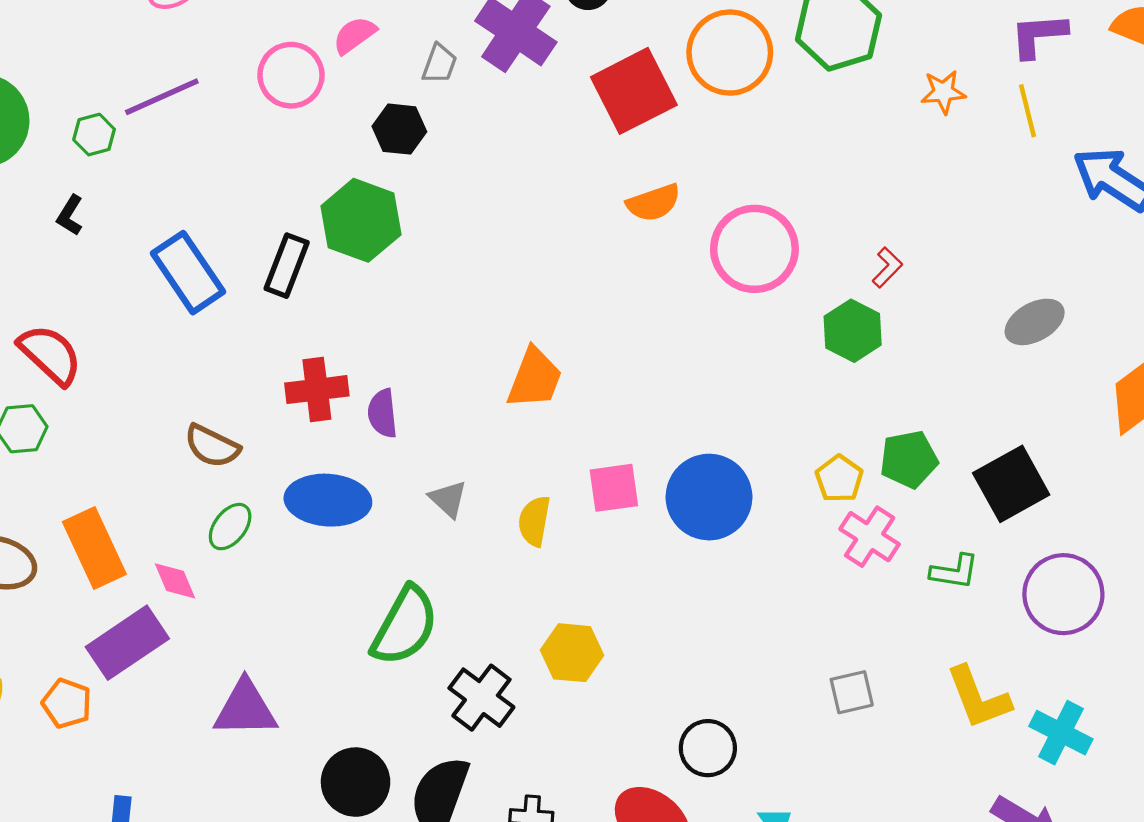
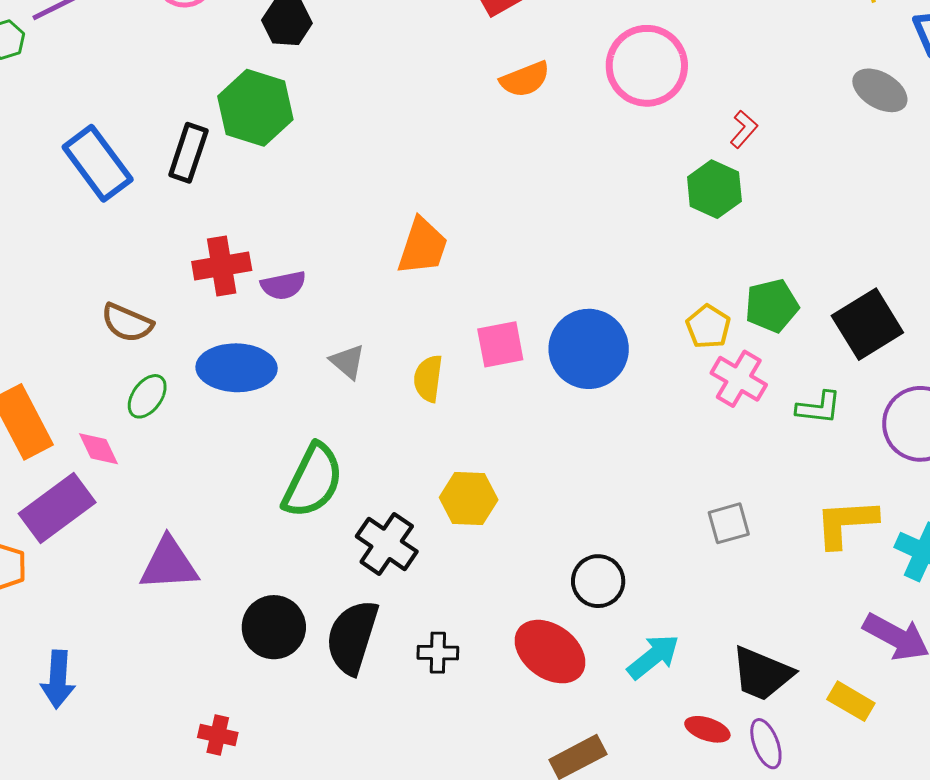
pink circle: (754, 249) -> (647, 66), moved
gray ellipse: (1035, 322) -> (880, 90), moved, turned 62
purple semicircle: (383, 413) -> (283, 285), turned -93
yellow L-shape: (978, 698) -> (846, 523), turned 110

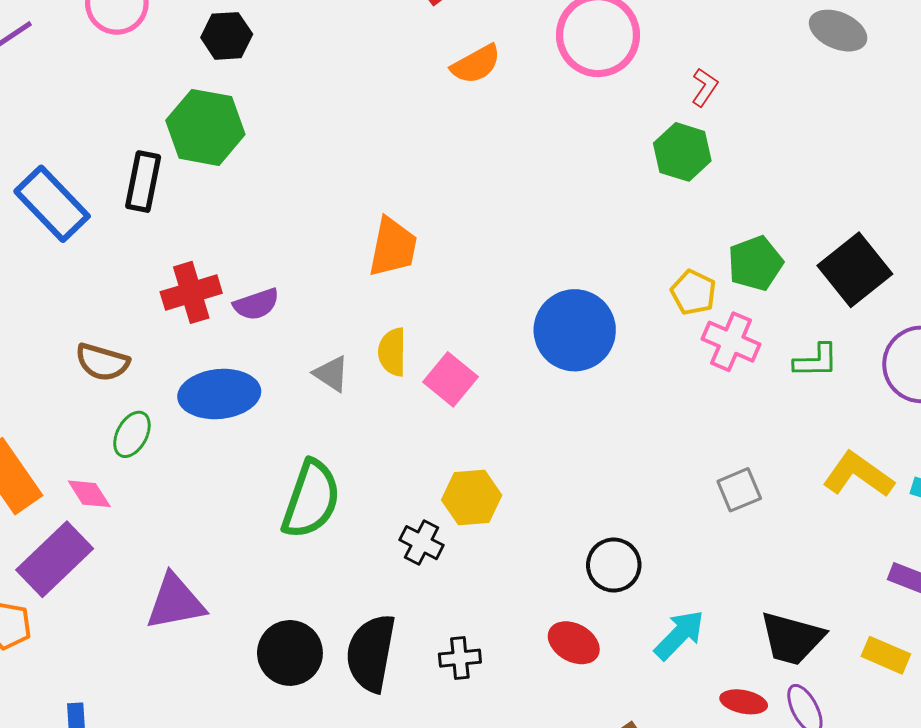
pink square: (500, 344) -> (450, 379), moved, turned -33
yellow semicircle: (428, 378) -> (392, 352), moved
yellow L-shape: (846, 523) -> (858, 475), turned 46
black cross: (387, 544) -> (421, 543), moved, size x0.7
red ellipse: (550, 652) -> (574, 643), size x0.7

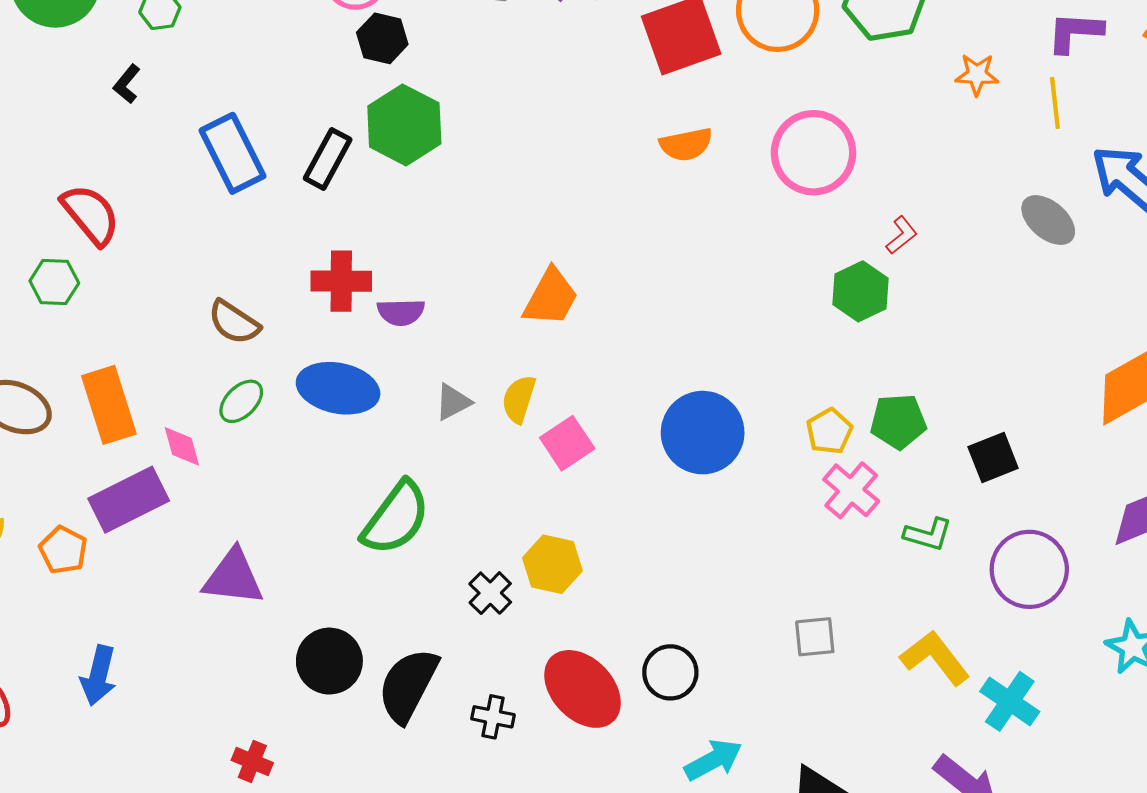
black hexagon: (227, 36) -> (382, 38), moved
black square: (855, 270) -> (993, 458), size x0.7
gray triangle: (331, 374) -> (453, 402), turned 42
red ellipse: (574, 643) -> (583, 689), moved, size x1.6

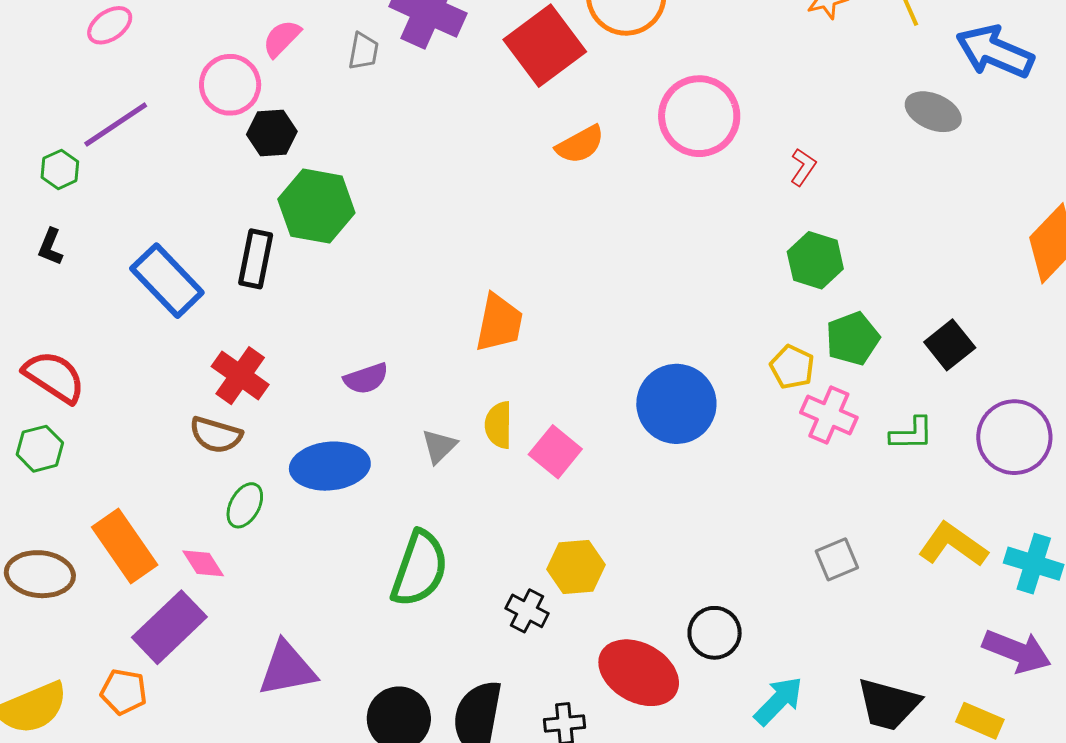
red cross: (341, 281) -> (240, 376), moved, turned -38
green hexagon: (861, 291) -> (815, 260), moved

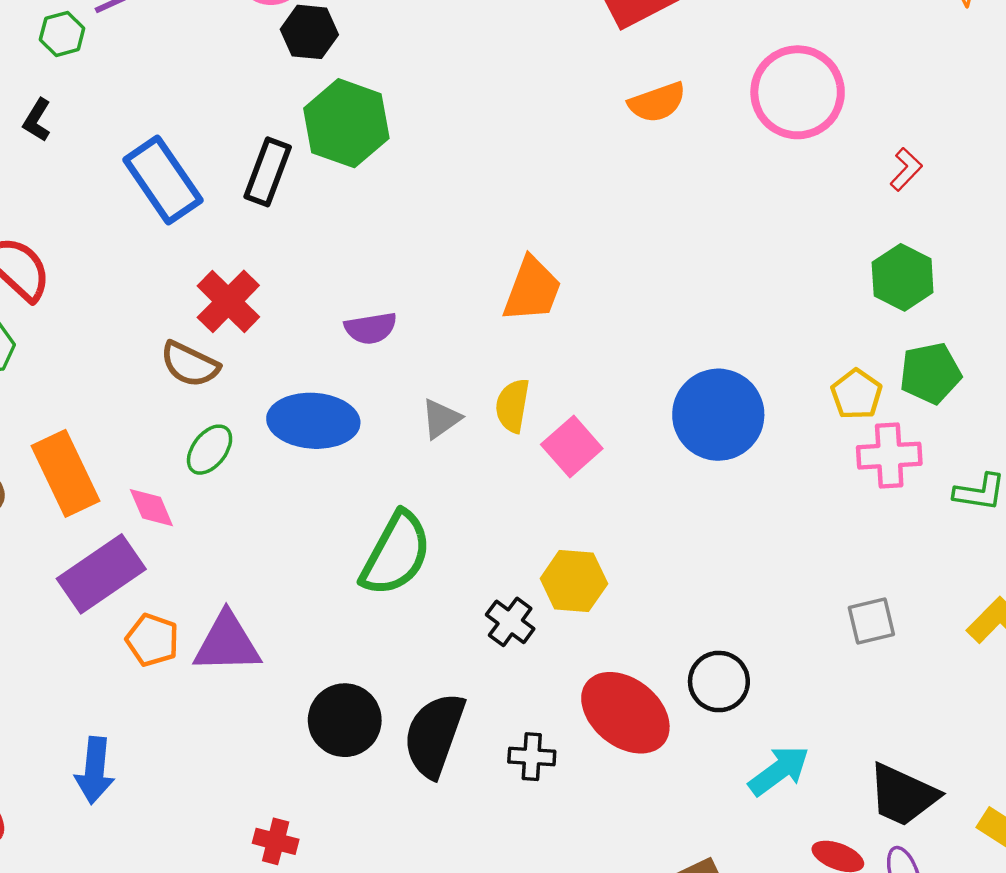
pink cross: (829, 415) -> (889, 456), turned -36
orange pentagon: (124, 692) -> (152, 640), moved

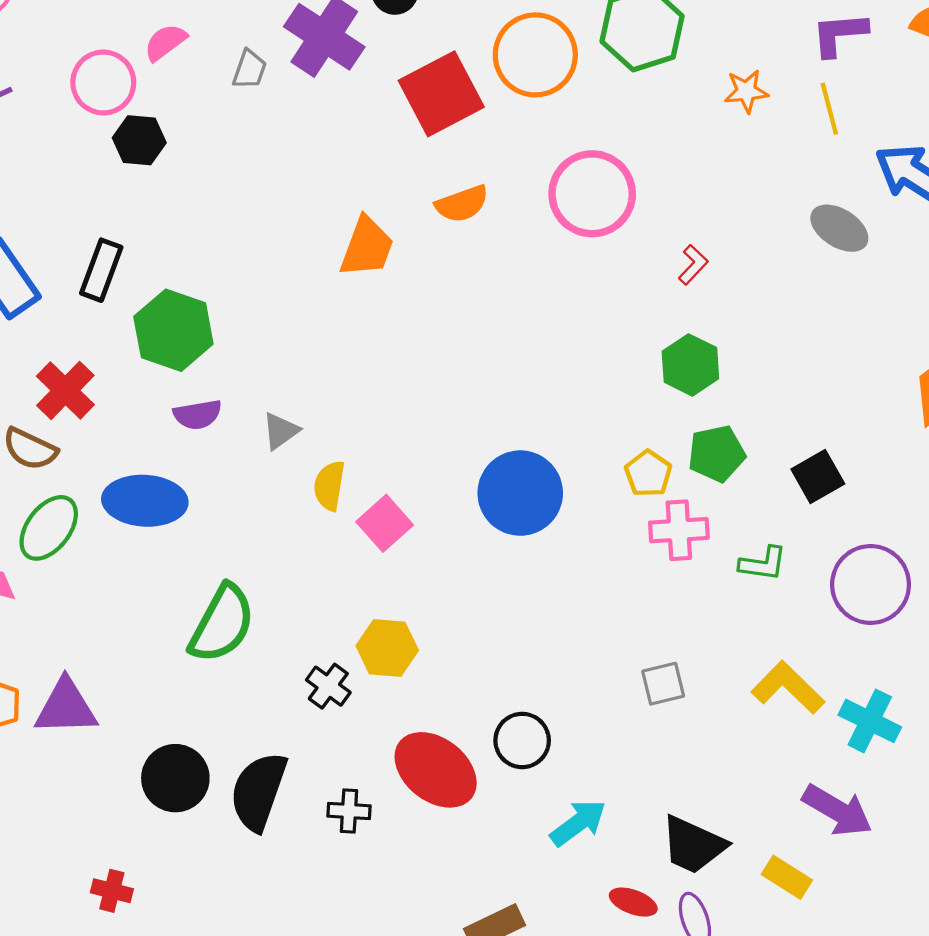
green hexagon: (346, 123) -> (173, 330), moved
orange trapezoid: (532, 290) -> (367, 247), moved
gray triangle: (441, 419) -> (281, 431), moved
green ellipse: (210, 450) -> (49, 528), size x1.4

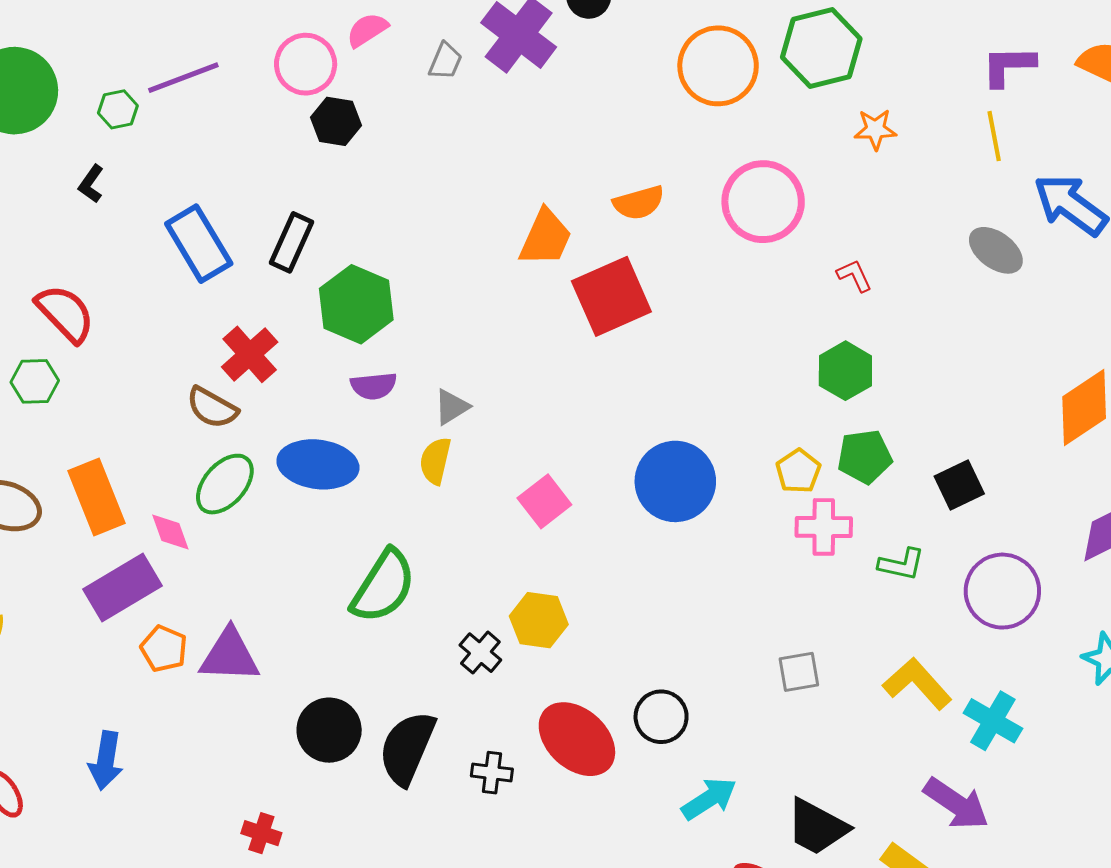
orange star: (746, 91) -> (875, 129), moved
red square: (441, 94) -> (611, 296), moved
red L-shape: (693, 265) -> (854, 276), turned -72
yellow semicircle: (329, 486) -> (435, 461), moved

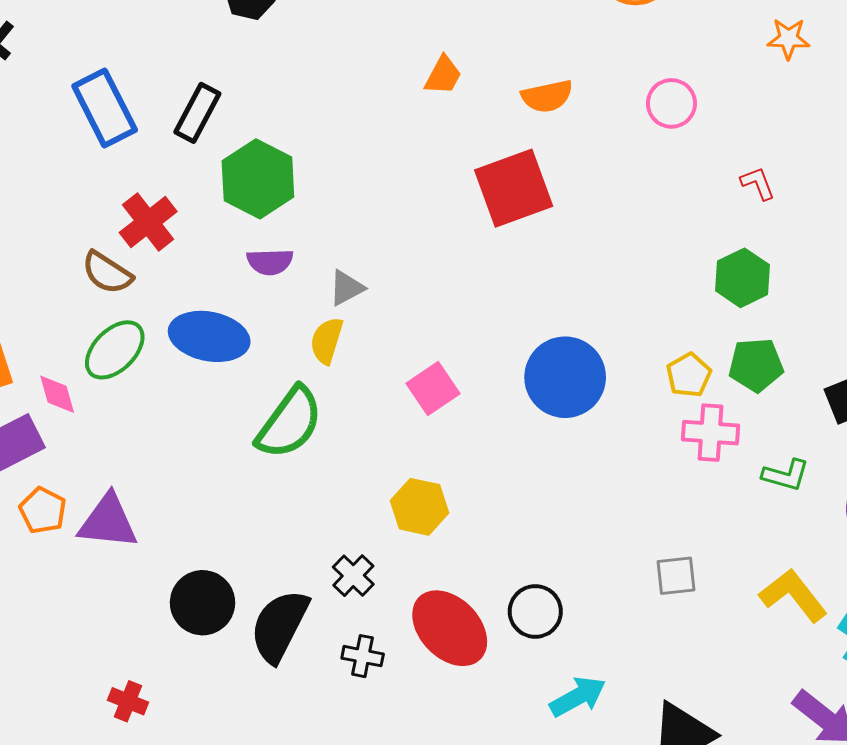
pink circle: (763, 202) -> (671, 103), size x0.6
orange trapezoid: (545, 238) -> (443, 75), moved, size x0.7
green semicircle: (383, 586) -> (289, 423), moved
black cross: (480, 653) -> (353, 576), moved

